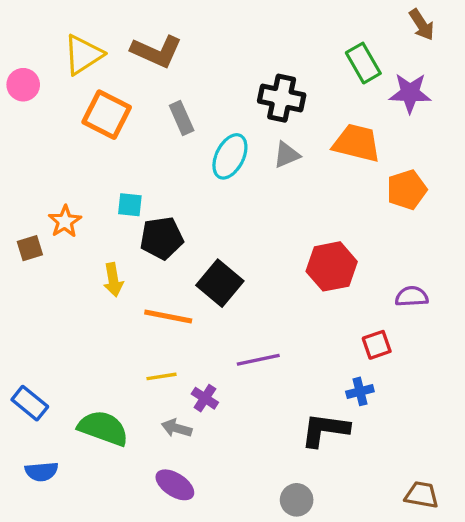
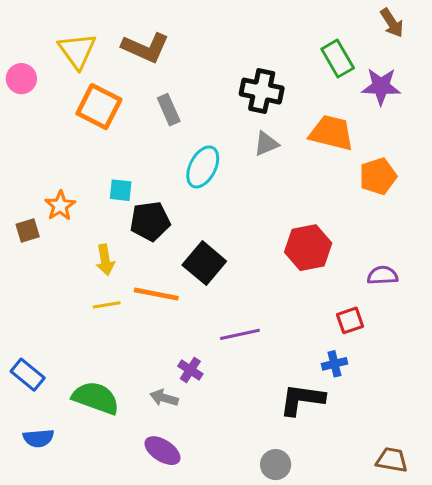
yellow triangle: (83, 55) -> (77, 51), turned -33
cyan ellipse: (230, 156) -> (203, 167), moved
yellow line: (162, 376) -> (107, 305), moved

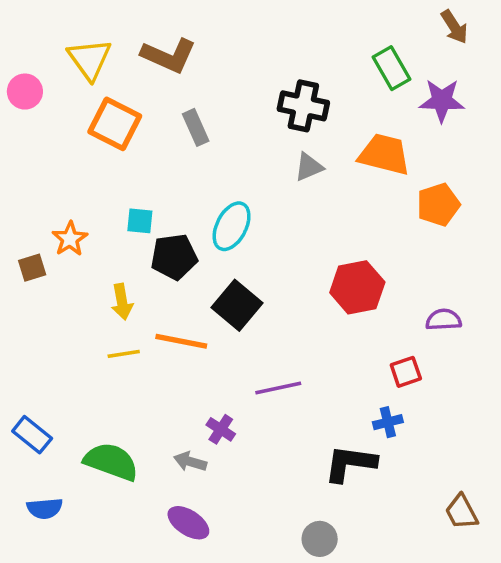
cyan ellipse: (203, 167) -> (232, 226), moved
brown trapezoid: (392, 460) -> (462, 512), moved, turned -128

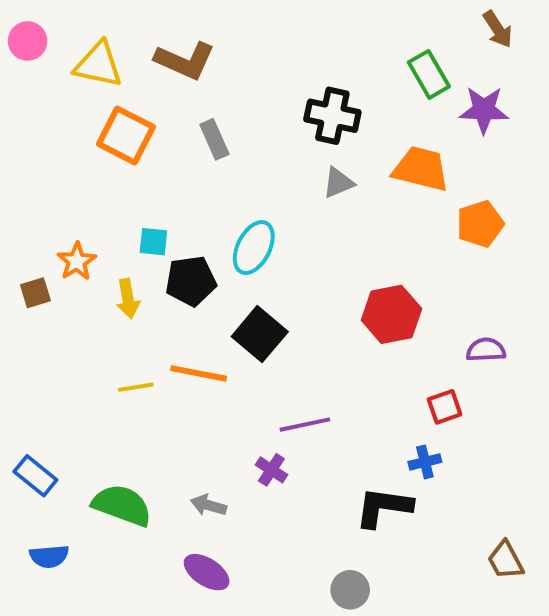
yellow triangle: (90, 59) -> (98, 65), turned -42
pink circle: (25, 92) -> (28, 41), moved
yellow arrow: (122, 302) -> (128, 299), moved
purple cross: (221, 429) -> (271, 470), moved

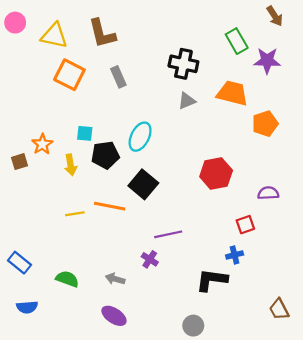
brown L-shape: (185, 61) -> (102, 33), turned 52
green semicircle: (122, 505) -> (67, 279), size x0.7

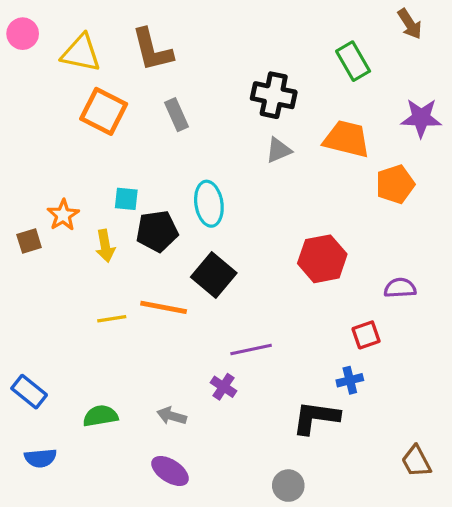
purple star: (267, 61) -> (421, 118), moved
cyan ellipse: (140, 137) -> (209, 204), turned -36
green semicircle: (67, 279) -> (100, 416), turned -30

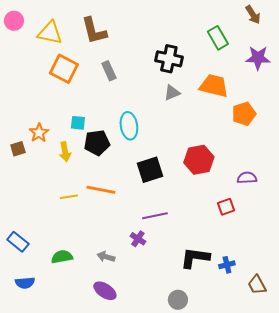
purple star: (421, 118) -> (258, 58), moved
black square: (214, 275) -> (150, 170), moved, turned 32
blue cross: (350, 380) -> (227, 265), moved

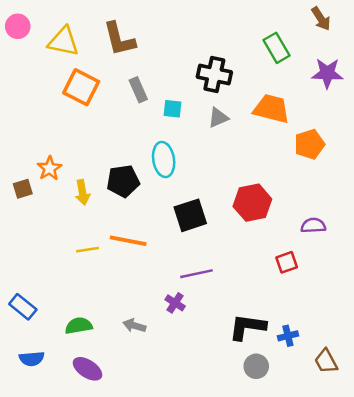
cyan square: (78, 123) -> (172, 109), moved
purple ellipse: (105, 291) -> (88, 369), moved
gray circle: (178, 300) -> (256, 366), moved

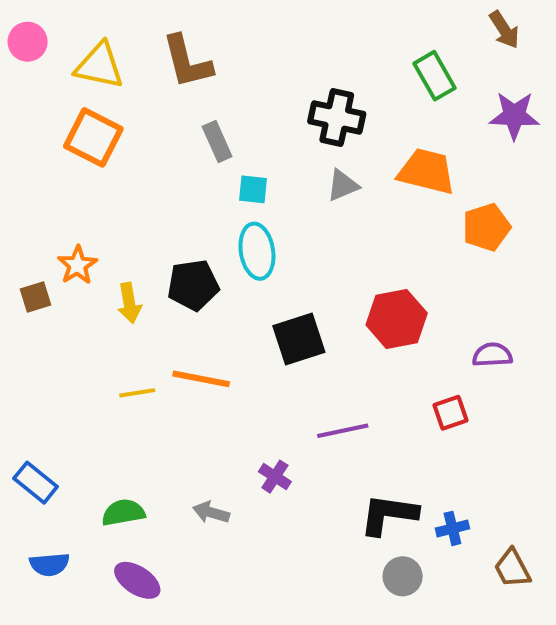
orange square: (81, 87) -> (93, 137), moved
cyan square: (172, 109) -> (253, 189), moved
purple line: (197, 274) -> (343, 431), moved

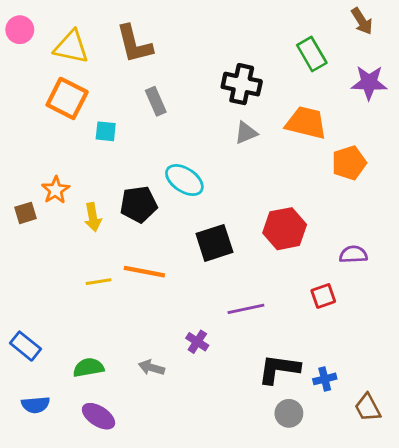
cyan square: (253, 189) -> (106, 131), moved
cyan ellipse: (257, 251) -> (184, 180), turned -48

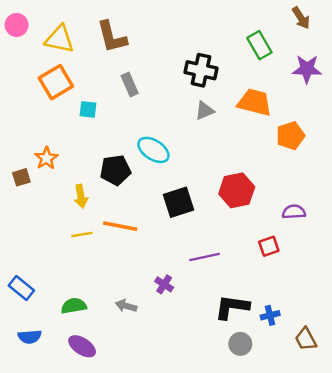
orange square: (67, 98) -> (56, 82), turned 32
yellow arrow: (93, 217) -> (81, 196), moved

